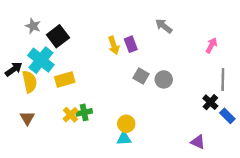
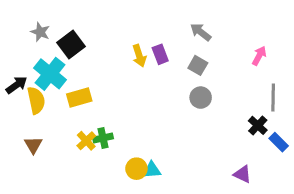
gray square: (141, 76) -> (198, 65), moved
yellow circle: (126, 124) -> (136, 169), moved

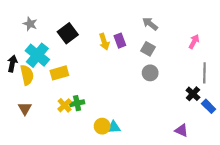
black square: (71, 45) -> (68, 33), moved
black arrow: (17, 85) -> (12, 64), turned -42

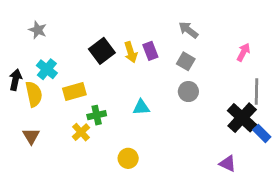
black square: (68, 33) -> (102, 51), moved
cyan cross: (37, 55) -> (47, 69), size x0.7
black cross: (193, 94) -> (242, 118), size x1.6
green cross: (77, 103) -> (97, 115), moved
cyan triangle: (114, 127) -> (141, 107), moved

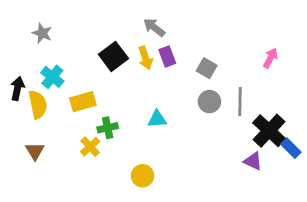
gray arrow: (188, 30) -> (154, 27), moved
gray line: (257, 92) -> (240, 102), moved
purple triangle: (228, 164) -> (253, 161), moved

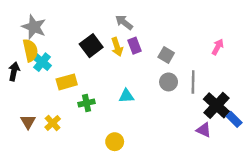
gray star: (42, 33) -> (34, 27), size x1.5
yellow semicircle: (38, 104) -> (30, 50), moved
yellow cross: (90, 147) -> (53, 123), moved

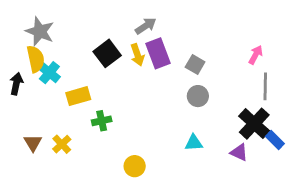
gray arrow: (124, 22) -> (146, 26), turned 108
purple rectangle: (135, 46) -> (158, 53), size x1.5
gray line: (193, 82) -> (265, 86), moved
cyan triangle: (126, 96) -> (194, 143), moved

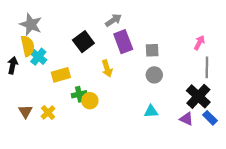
yellow arrow: (137, 55) -> (107, 68), moved
gray square: (195, 64) -> (152, 50), turned -32
blue rectangle: (275, 140) -> (210, 118), moved
yellow circle: (135, 166) -> (90, 101), moved

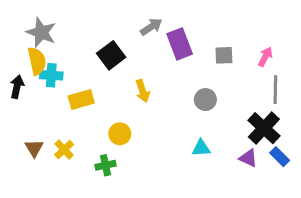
purple rectangle: (123, 42) -> (180, 44), moved
gray square: (152, 50) -> (224, 55), moved
cyan cross: (38, 57) -> (51, 75), turned -35
green cross: (79, 94) -> (105, 165), moved

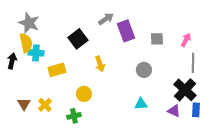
blue rectangle: (280, 157) -> (196, 110), turned 48

